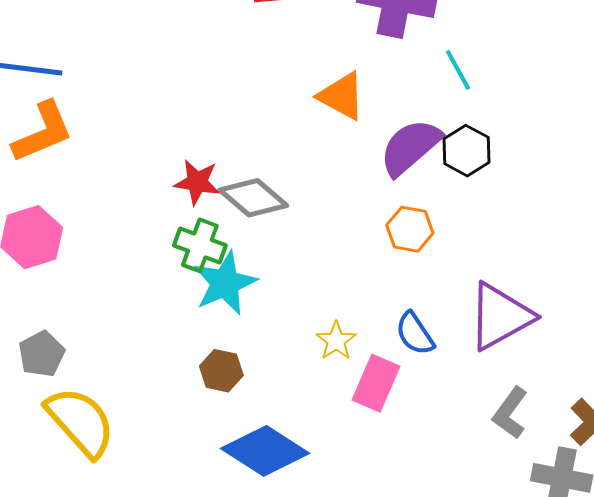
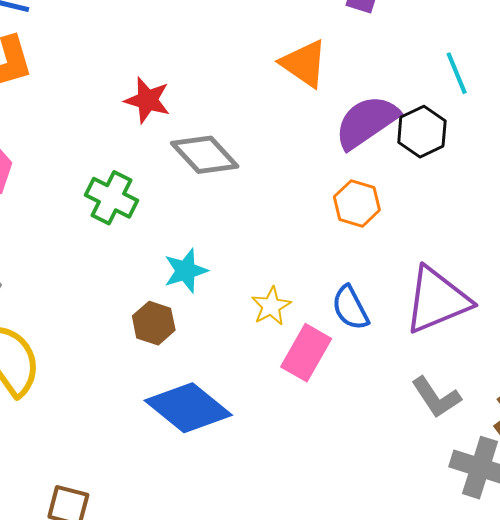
cyan line: (458, 70) -> (457, 73), moved
red star: (197, 182) -> (147, 100), moved
green cross: (200, 245) -> (111, 198), moved
cyan star: (225, 283) -> (186, 271), moved, size x0.7
gray L-shape: (510, 413) -> (436, 397), turned -76

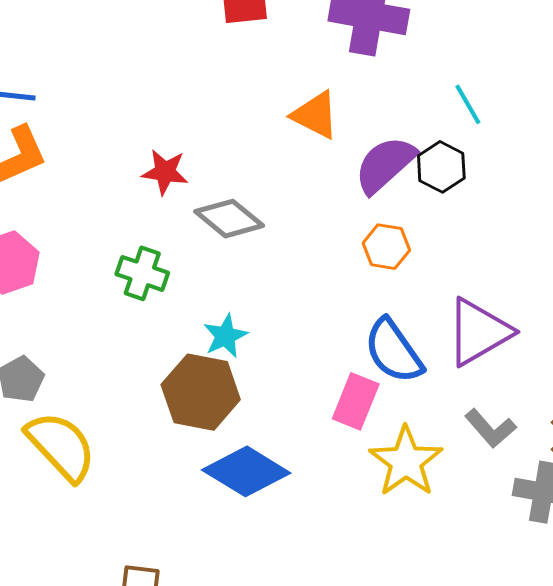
yellow star: (271, 306) -> (406, 462), moved, size x1.8
blue semicircle: (350, 308) -> (394, 351), size x1.5
brown hexagon: (154, 323) -> (201, 392), size x1.8

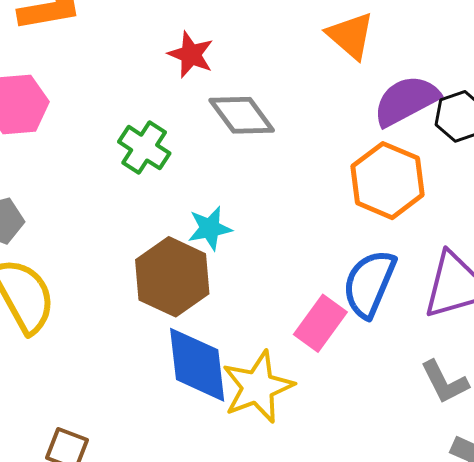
orange hexagon: (386, 247) -> (387, 181), size x1.6
blue semicircle: (394, 351) -> (369, 284), turned 44
yellow star: (406, 462) -> (258, 387), moved
blue diamond: (246, 471) -> (197, 365), turned 38

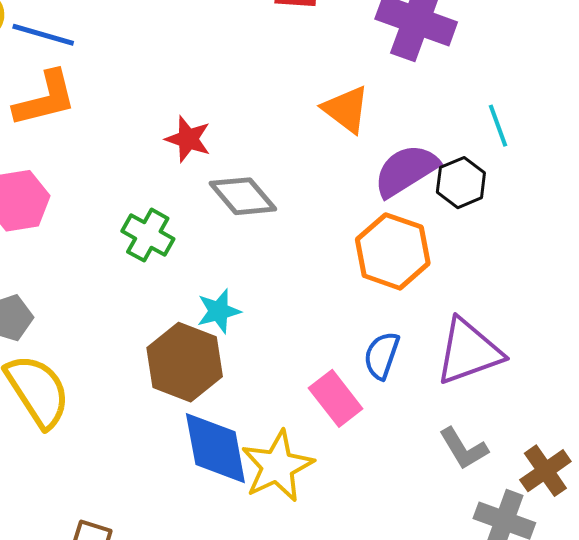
blue semicircle: (369, 284) -> (382, 355), size x0.7
pink rectangle: (320, 323) -> (336, 398), turned -70

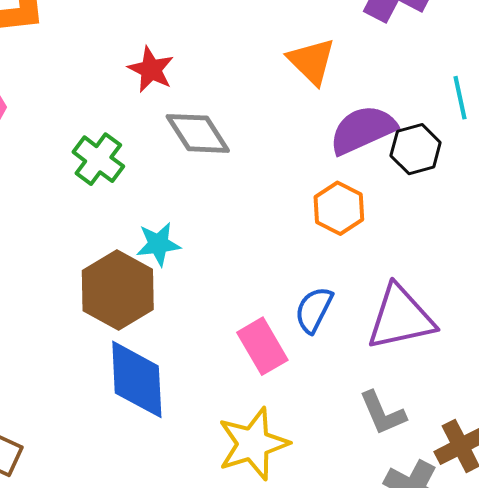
orange hexagon: (393, 251) -> (339, 208), size x0.7
yellow star: (277, 466) -> (253, 444), moved

